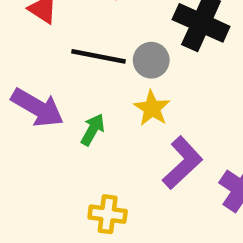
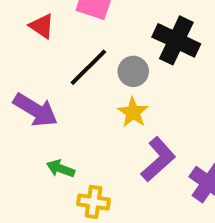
black line: (98, 56) -> (88, 67), turned -57
green arrow: (93, 130) -> (61, 169), moved, turned -100

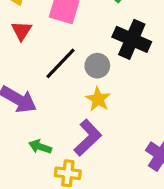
red triangle: (42, 26) -> (22, 31), turned 30
purple L-shape: (158, 159) -> (88, 138), moved

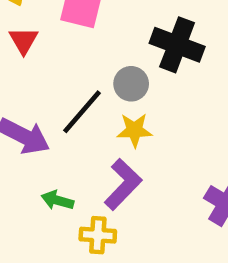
black line: (61, 63) -> (82, 112), moved
yellow star: (98, 99) -> (135, 130), turned -30

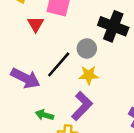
red triangle: (23, 41) -> (36, 24), moved

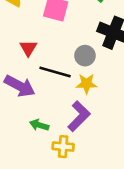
red triangle: (36, 24) -> (28, 48), moved
black line: (59, 64) -> (55, 72), turned 64

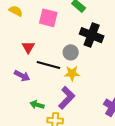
purple arrow: (20, 86) -> (22, 76), size x0.7

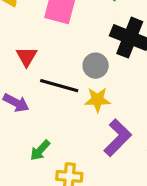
purple L-shape: (67, 98) -> (118, 138), moved
green arrow: (37, 105) -> (40, 150), turned -64

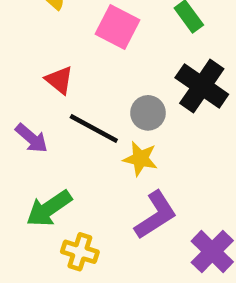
red triangle: (27, 57) -> (59, 80), turned -35
green arrow: (40, 150) -> (49, 208), size x1.5

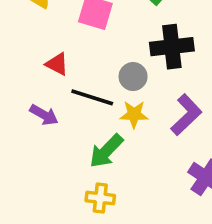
black cross: (202, 86) -> (172, 47), turned -30
green arrow: (49, 208) -> (106, 151), moved
purple L-shape: (156, 215) -> (186, 115), moved

